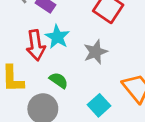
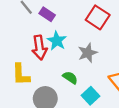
green semicircle: (59, 80) -> (70, 78), moved

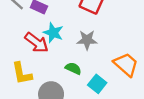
red arrow: (39, 48) -> (37, 43), turned -35
gray star: (88, 53) -> (87, 40), turned 30

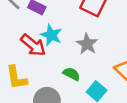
gray star: (87, 40) -> (87, 44), turned 30

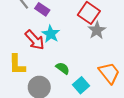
gray star: (87, 44) -> (97, 30), moved

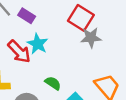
gray star: (97, 30) -> (91, 38), turned 30

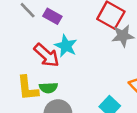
green semicircle: (53, 83) -> (48, 88), moved, turned 147

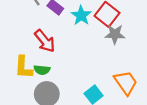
cyan star: (66, 46) -> (81, 15), moved

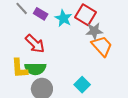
green semicircle: (42, 70) -> (35, 69), size x1.5
orange trapezoid: (126, 83) -> (102, 46), moved

